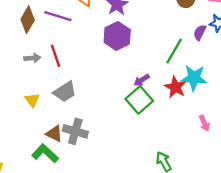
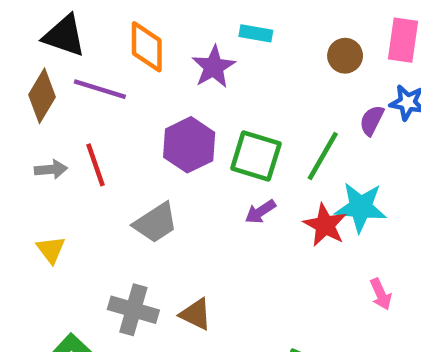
purple hexagon: (117, 36) -> (189, 145), moved
gray trapezoid: (65, 92) -> (156, 223), moved
green square: (139, 100) -> (256, 156), moved, turned -32
brown triangle: (54, 134) -> (196, 314), moved

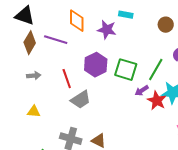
black triangle: (64, 36) -> (25, 16), moved
purple star: (214, 67) -> (107, 30), turned -30
red line: (95, 165) -> (67, 79), moved
purple arrow: (260, 212) -> (142, 91), moved
yellow triangle: (51, 250) -> (34, 112), turned -48

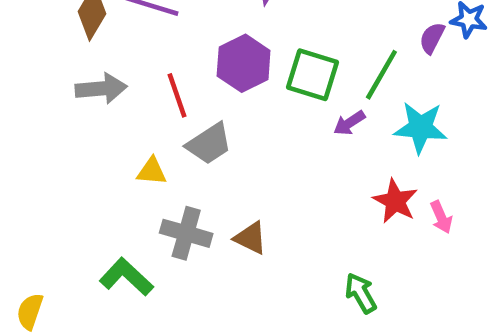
gray arrow: (34, 76) -> (101, 89), size x1.5
red star: (157, 101) -> (395, 201), moved
yellow triangle: (34, 112) -> (152, 171), moved

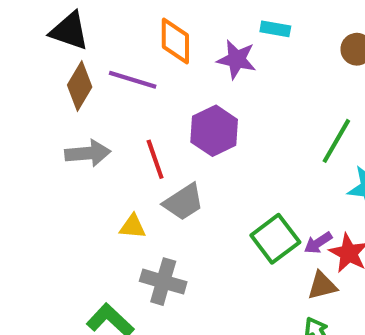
green square: (313, 75) -> (275, 239), moved, turned 36
purple arrow: (349, 123) -> (318, 243), moved
brown triangle: (250, 238) -> (322, 286), moved, turned -40

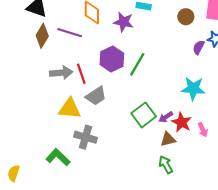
green line: (336, 141) -> (137, 64), moved
gray arrow: (88, 153) -> (61, 73), moved
yellow triangle: (133, 227) -> (70, 109), size x1.6

